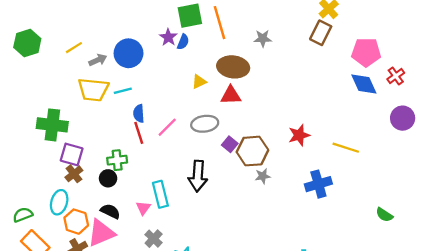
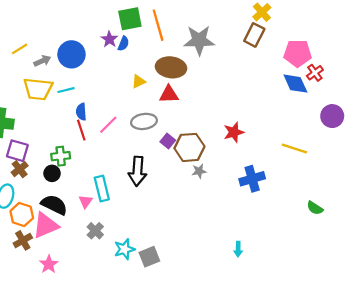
gray star: (263, 38) -> (199, 40), size x1.8
red cross: (396, 76) -> (315, 73), moved
yellow line: (346, 148) -> (294, 149), moved
black semicircle: (110, 211) -> (54, 205), size x1.4

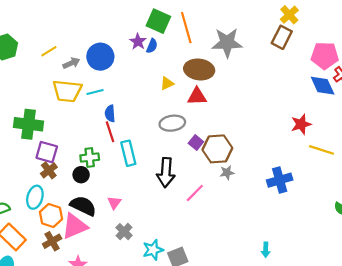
green square: (130, 19) -> (158, 21), turned 35
pink line: (108, 125) -> (195, 193), moved
red star: (234, 132) -> (301, 124), moved
cyan rectangle: (102, 189) -> (128, 153), moved

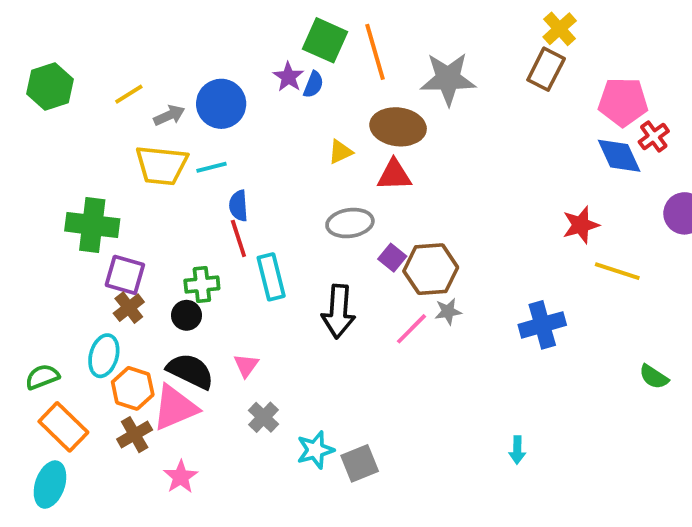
pink line: (195, 193) -> (411, 329), moved

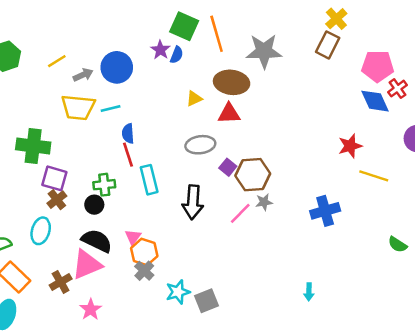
orange hexagon: (133, 388) -> (144, 252), moved

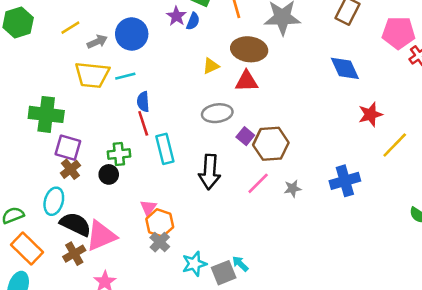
blue diamond: (375, 101) -> (345, 68), moved
yellow line: (374, 176) -> (395, 145), turned -64
gray star: (264, 202) -> (293, 188), moved
black semicircle: (97, 241) -> (76, 224), moved
cyan arrow: (309, 292) -> (240, 264), moved, turned 133

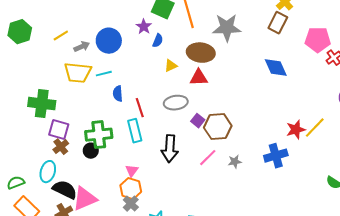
blue semicircle: (193, 21) -> (158, 41), moved
red star: (370, 114) -> (296, 130), moved
red line: (143, 123) -> (140, 108), moved
green cross: (119, 154) -> (99, 135), size x1.5
pink triangle: (148, 208) -> (132, 171), moved

